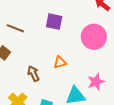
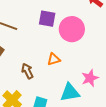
pink circle: (94, 37) -> (72, 29), moved

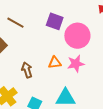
pink star: (90, 78) -> (76, 64), moved

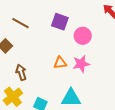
pink circle: (77, 36) -> (83, 36), size x0.7
brown arrow: (27, 70) -> (21, 72), moved

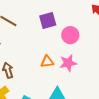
purple square: (60, 22) -> (48, 20), turned -36

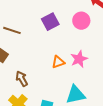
pink circle: (70, 35) -> (81, 21), moved

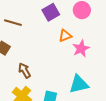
orange triangle: (58, 62) -> (65, 36), moved

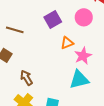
cyan triangle: (79, 84) -> (79, 80), moved

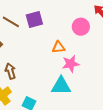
purple square: (53, 20) -> (34, 19), moved

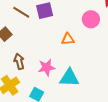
pink star: (71, 64) -> (47, 67), moved

